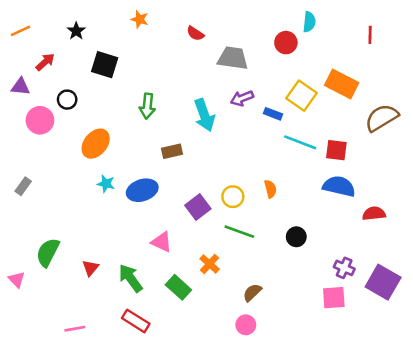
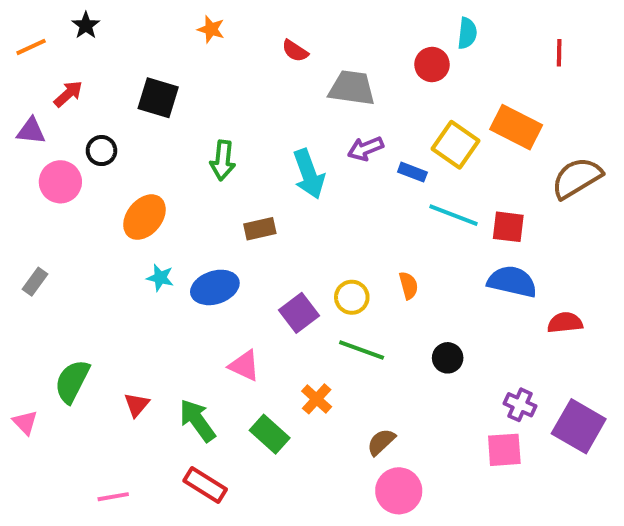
black star: (76, 31) -> (86, 25), moved
pink circle: (246, 325) -> (399, 491), moved, size x1.5

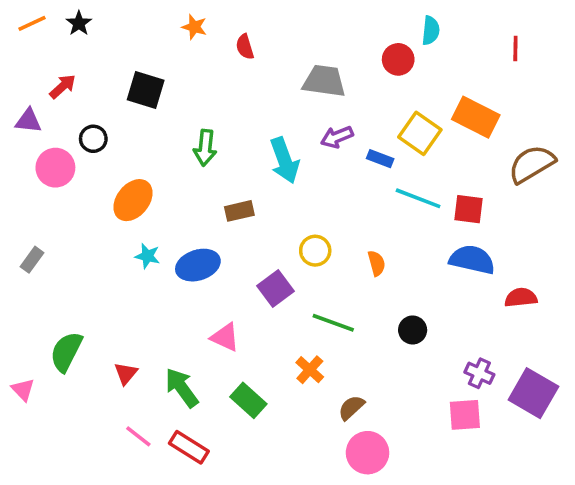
orange line: (31, 47) -> (32, 23), moved
red semicircle: (295, 51) -> (245, 47), moved, turned 40
yellow circle: (352, 297) -> (315, 251), moved
orange cross: (317, 399) -> (310, 370), moved
pink line: (113, 497) -> (138, 436), moved, turned 48

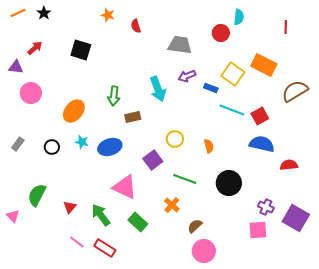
black circle: (93, 139) -> (52, 147), moved
green arrow: (205, 148) -> (114, 96), moved
red square: (469, 209) -> (260, 116), turned -36
black circle: (413, 330) -> (229, 183), size x1.6
pink triangle: (225, 337) -> (125, 187), size x1.5

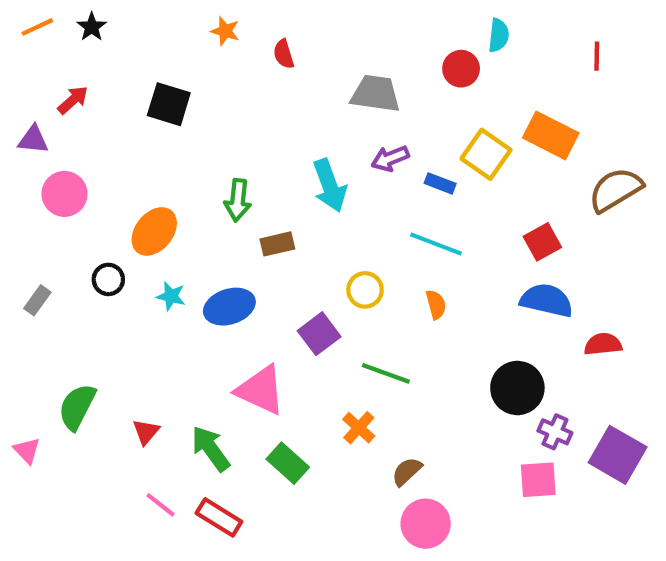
cyan line: (232, 110) -> (436, 244), moved
black circle: (52, 147) -> (108, 279), moved
black circle: (229, 183) -> (517, 388), moved

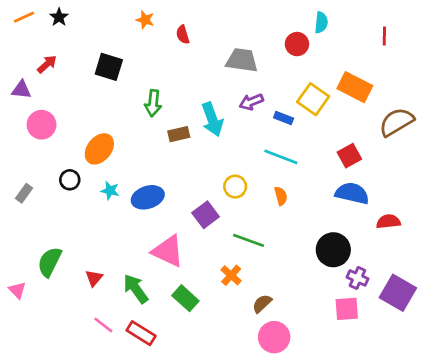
green arrow: (238, 200) -> (153, 103), moved
brown rectangle: (277, 244) -> (179, 134), moved

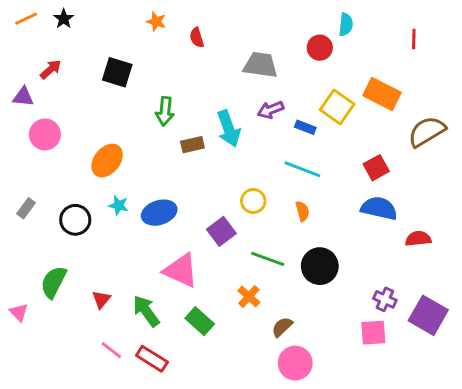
black circle: (70, 180) -> (75, 220), moved, size x1.4
black circle: (333, 250) -> (320, 266), moved

